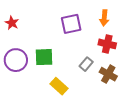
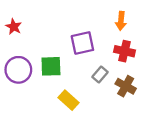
purple square: (71, 24) -> (82, 43), moved

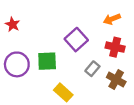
orange arrow: (121, 21) -> (112, 19), turned 63
purple square: (82, 43) -> (76, 40), turned -30

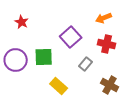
red star: (13, 24) -> (22, 22), moved
brown cross: (116, 80) -> (110, 85), moved

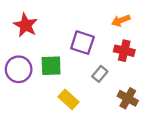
red star: (22, 22) -> (26, 25), size x1.5
purple square: (71, 37) -> (82, 43), turned -30

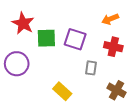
green square: (51, 66) -> (46, 38), moved
gray rectangle: (100, 74) -> (91, 68), turned -32

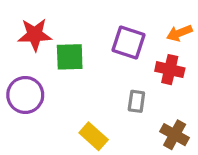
orange arrow: (110, 19) -> (179, 33), moved
red star: (23, 23) -> (35, 35), turned -30
purple square: (75, 39) -> (128, 43), moved

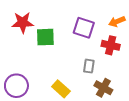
purple circle: (25, 95) -> (16, 86), moved
brown cross: (175, 135) -> (103, 88), moved

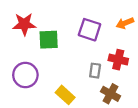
red cross: (111, 45) -> (118, 60), moved
purple circle: (16, 86) -> (25, 75), moved

